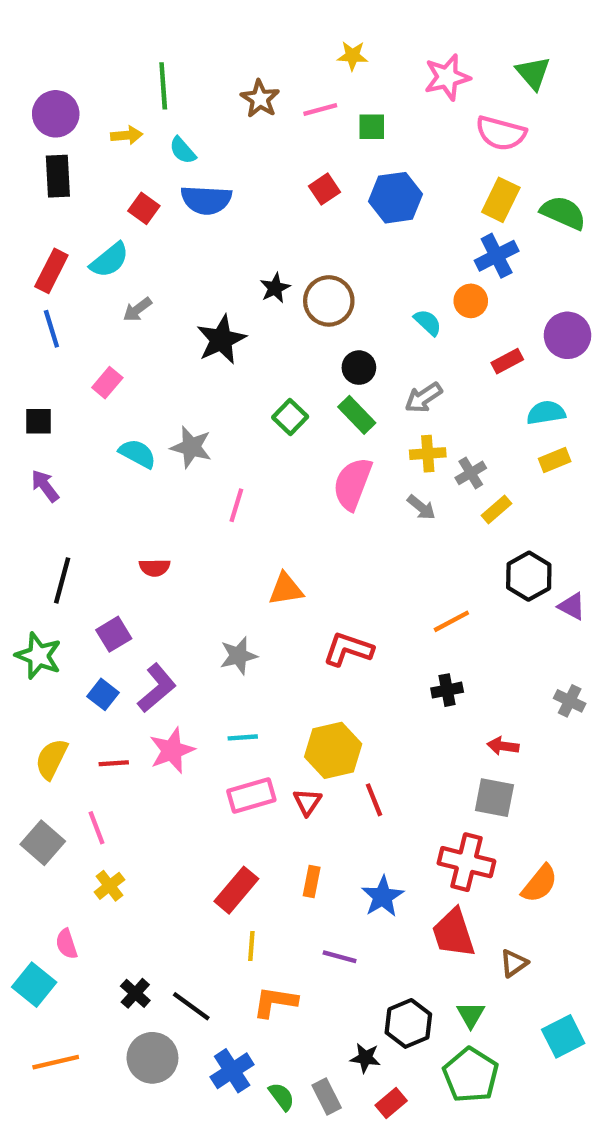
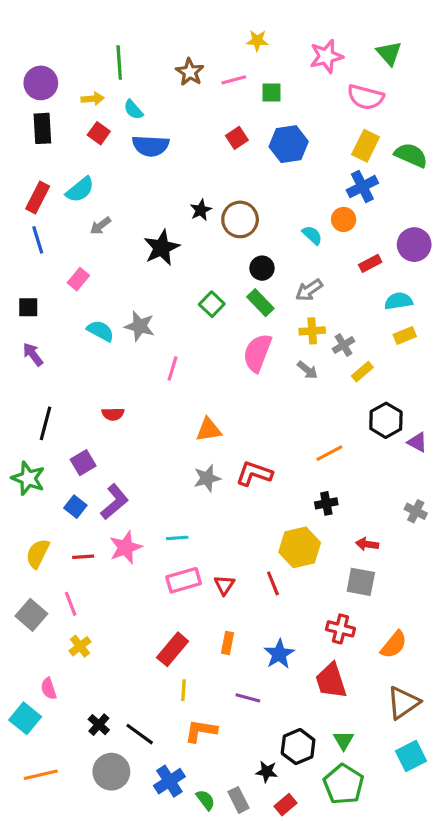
red square: (144, 208) -> (99, 133), moved
gray star: (238, 656) -> (207, 478), moved
yellow hexagon: (333, 750) -> (300, 547), moved
red cross: (466, 862) -> (340, 629), size x0.7
brown triangle: (514, 963) -> (403, 703), moved, size x1.6

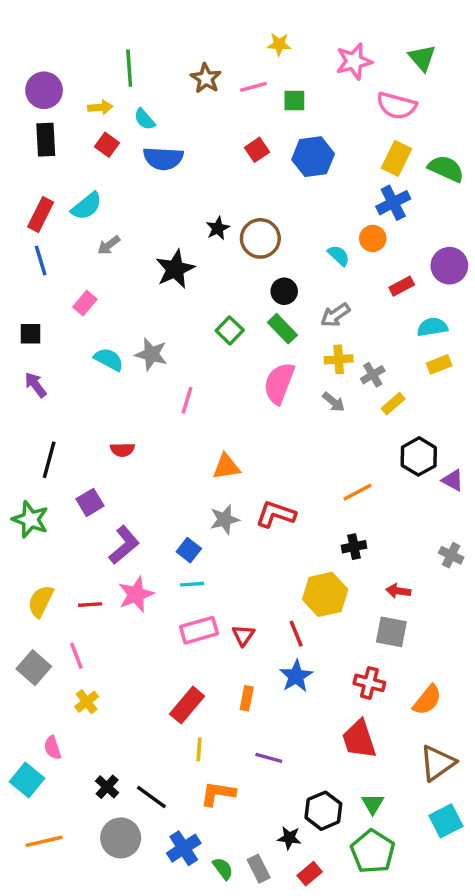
blue square: (75, 507) -> (189, 550), moved
blue star: (279, 654) -> (296, 676), moved

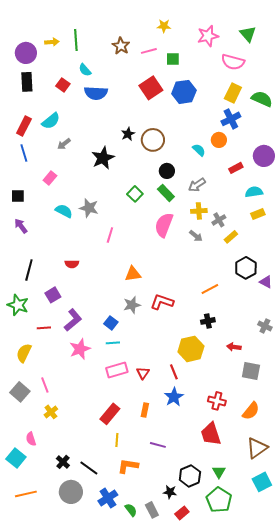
yellow arrow: (100, 107) -> (52, 42), moved
red square: (257, 150) -> (151, 88), size x1.6
red line: (90, 605) -> (44, 328), moved
gray square: (391, 632) -> (251, 371), moved

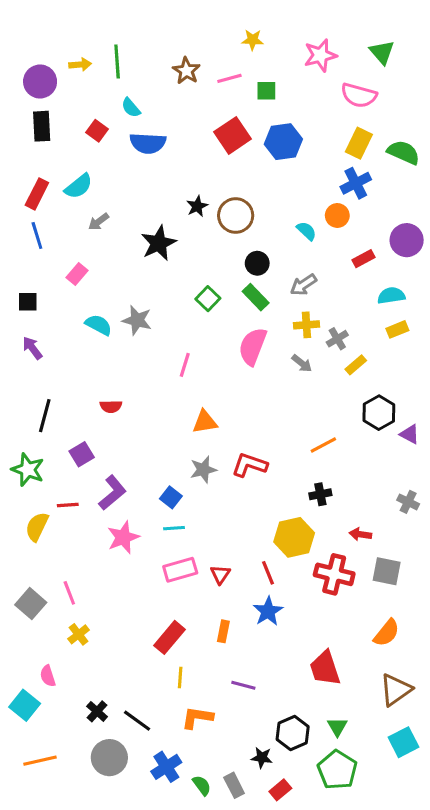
pink line: (110, 235) -> (185, 365), moved
yellow semicircle: (24, 353) -> (37, 527), moved
red cross: (217, 401) -> (334, 574), moved, size x1.4

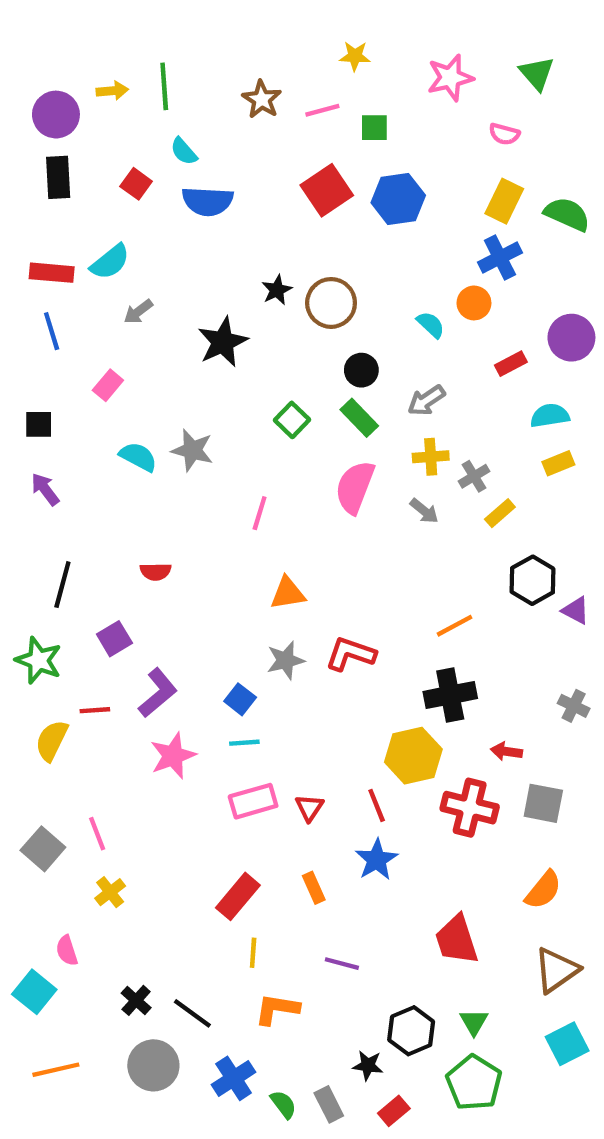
pink semicircle: (359, 95) -> (504, 134), size x0.6
red rectangle: (37, 194) -> (52, 273), turned 68
black cross: (320, 494) -> (450, 695), size x1.6
orange rectangle: (223, 631) -> (314, 888), turned -35

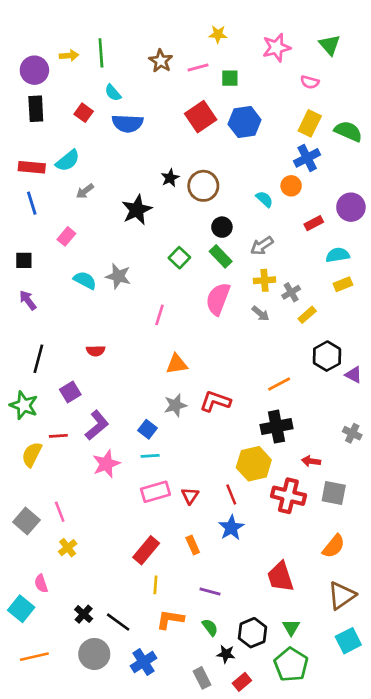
green semicircle: (283, 1104) -> (210, 627), moved

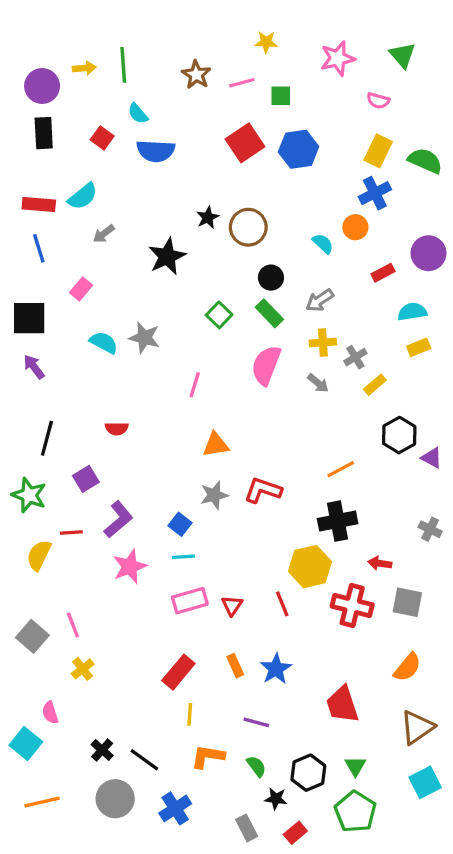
black square: (24, 260) -> (29, 318), size x1.6
blue star: (231, 528) -> (276, 669), moved

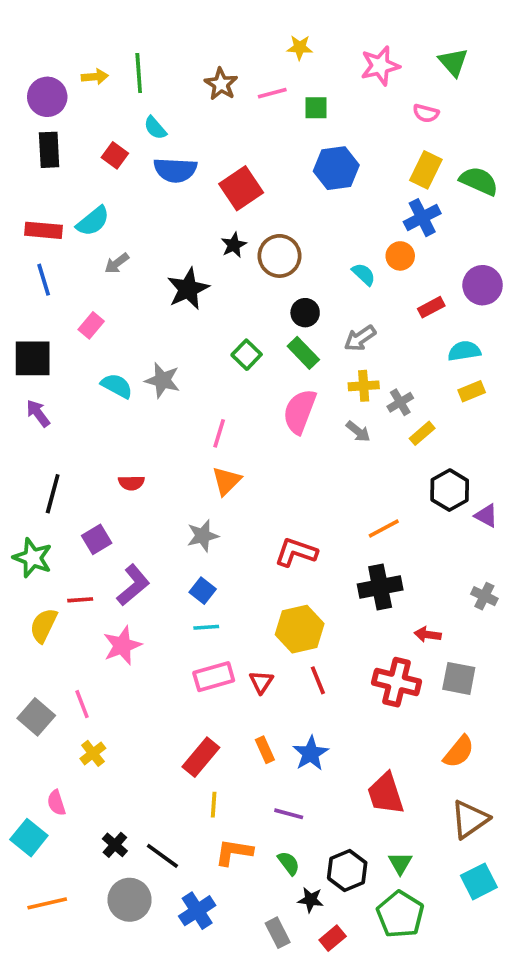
red square: (245, 143) -> (241, 188), moved
orange triangle: (216, 445) -> (226, 481), moved, turned -36
gray star: (214, 495) -> (203, 536), moved
pink star: (130, 567) -> (122, 646), moved
yellow hexagon: (310, 567) -> (300, 629), moved

